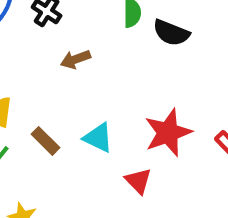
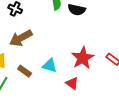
brown arrow: (76, 59) -> (21, 38), moved, size x1.6

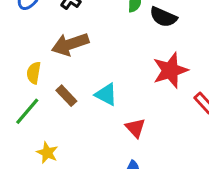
red star: (83, 58) -> (170, 70), moved

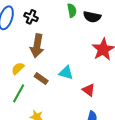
brown arrow: (70, 44) -> (37, 46), turned -50
yellow semicircle: (34, 73) -> (18, 68), turned 48

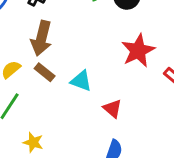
brown rectangle: (41, 79) -> (45, 72), moved

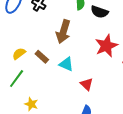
brown arrow: (41, 38) -> (63, 32), moved

